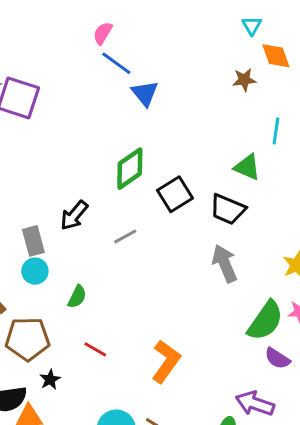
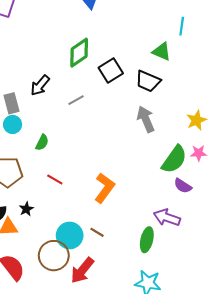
black star: (50, 379) -> (26, 209), moved

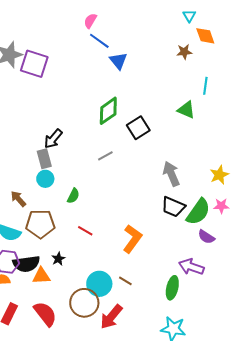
black trapezoid: (148, 81) -> (173, 207), moved
black arrow: (40, 85) -> (53, 139), moved

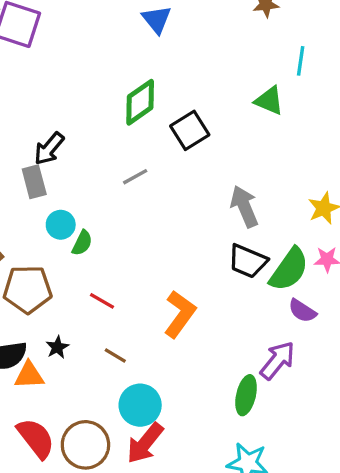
cyan circle: (45, 179) -> (61, 225), moved
purple arrow: (191, 267) -> (277, 360), turned 110
brown line: (125, 281) -> (115, 355), moved
cyan circle: (99, 284) -> (140, 405), moved
brown circle: (84, 303) -> (85, 445), moved

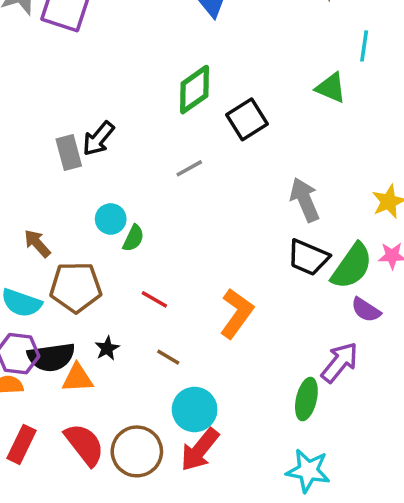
gray rectangle: (34, 182) -> (69, 153), moved

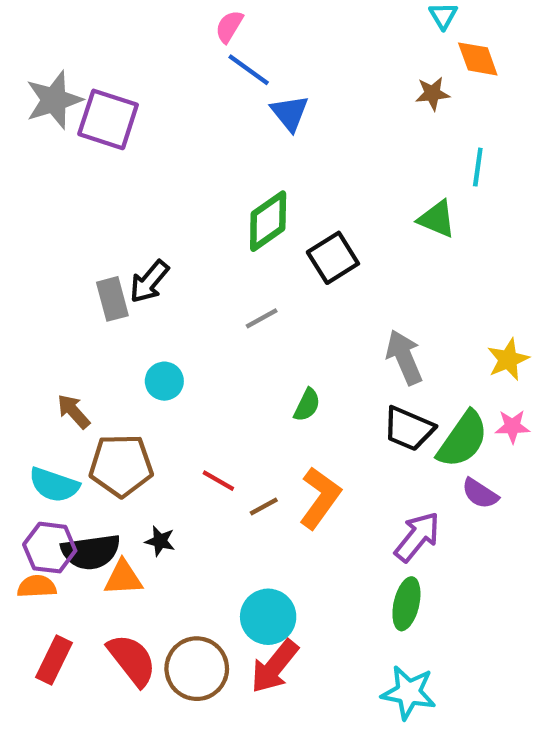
green semicircle: (133, 238) -> (307, 405), moved
black star: (107, 348) -> (160, 541), turned -30
brown line: (168, 357) -> (264, 506), moved, turned -60
purple arrow: (340, 362) -> (417, 537), moved

